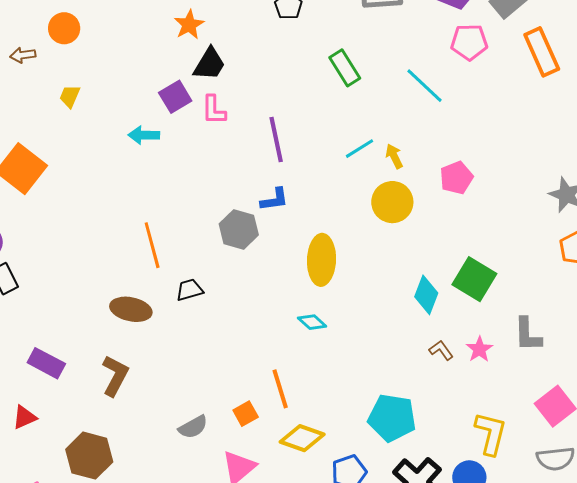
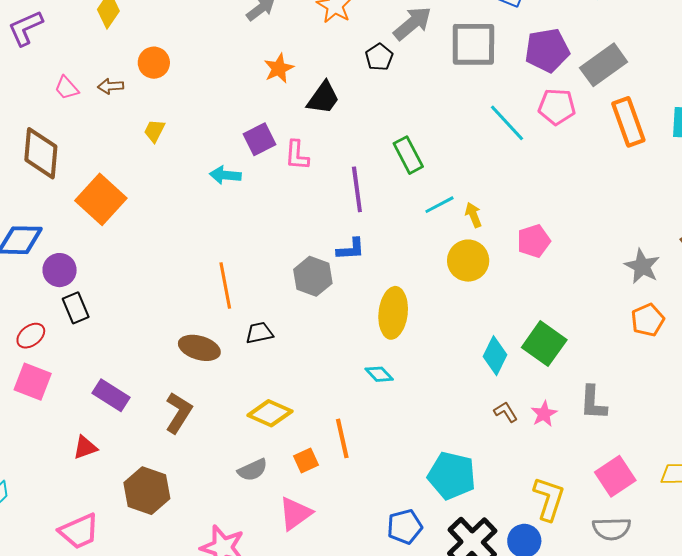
black trapezoid: (209, 64) -> (323, 98), moved
green rectangle: (345, 68) -> (408, 155), moved
cyan line: (424, 86) -> (507, 123), moved
yellow diamond: (302, 438) -> (270, 413), moved

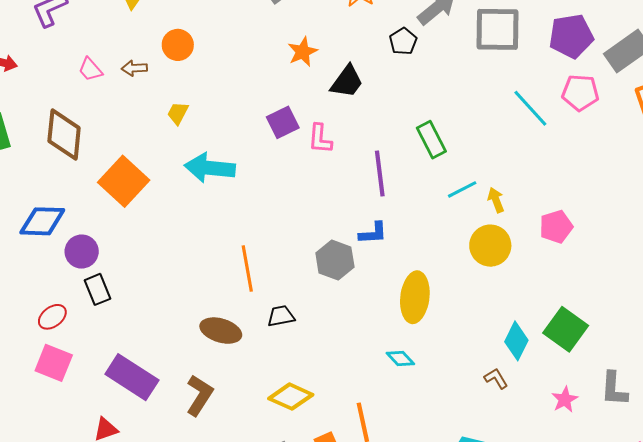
cyan arrow: (225, 175) -> (210, 168), moved, size x1.6
purple rectangle: (111, 395) -> (132, 377), size x1.4
brown L-shape: (506, 412) -> (496, 378), moved

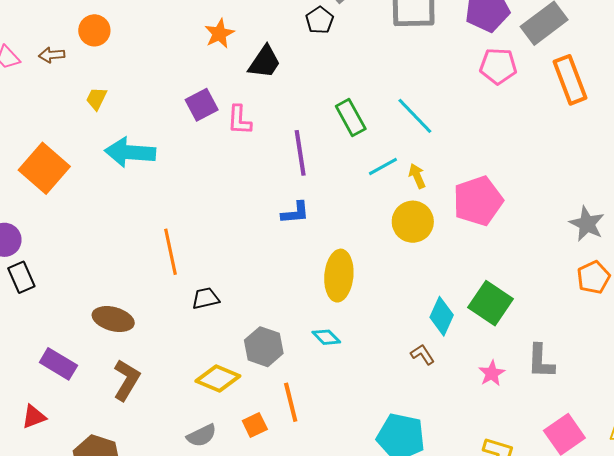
cyan line: (530, 108) -> (415, 116), moved
pink pentagon: (556, 227) -> (478, 201), size x1.5
gray hexagon: (335, 260) -> (264, 347), moved
brown ellipse: (221, 331) -> (113, 319), moved
purple rectangle: (132, 377) -> (58, 364), size x0.7

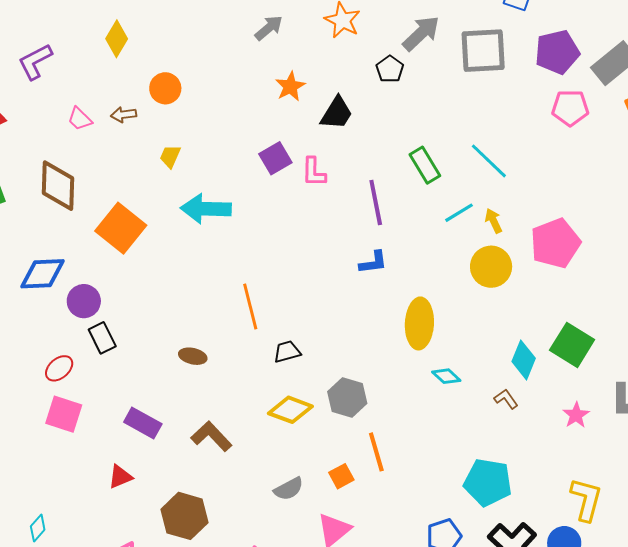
brown ellipse: (113, 319) -> (193, 356), moved, size x0.7
cyan diamond: (326, 337) -> (446, 376), moved
yellow diamond: (218, 379) -> (290, 410), moved
brown L-shape: (127, 380) -> (211, 436), turned -72

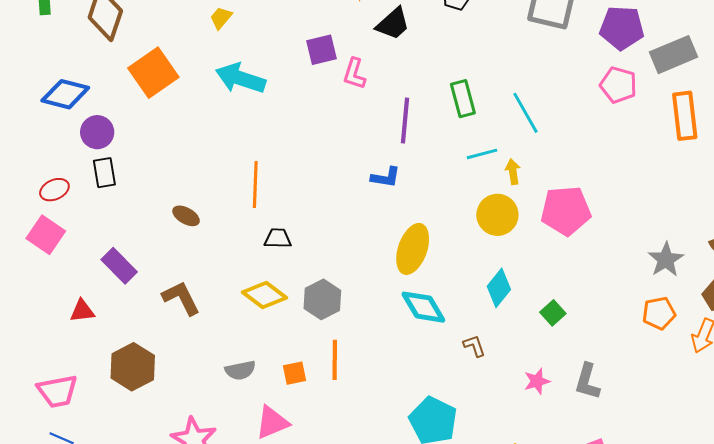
green square: (572, 345) -> (553, 313), size x0.6
cyan diamond: (524, 360) -> (499, 288), moved
cyan diamond: (446, 376) -> (423, 307), size x1.6

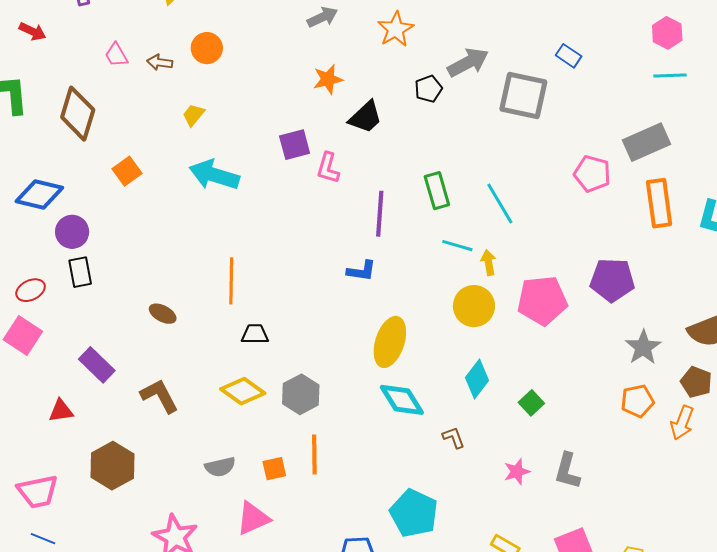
purple pentagon: (622, 28) -> (612, 280), moved
orange square: (153, 73) -> (127, 171), size x0.6
cyan line: (482, 154) -> (457, 246), turned 32

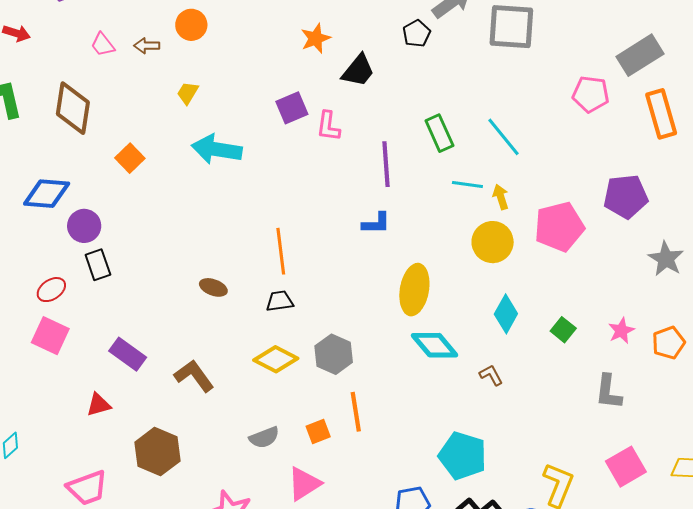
orange line: (231, 281) -> (281, 251), moved
brown ellipse: (163, 314) -> (213, 287), moved
orange pentagon: (637, 401) -> (669, 343), moved
pink star: (517, 472) -> (621, 331), moved

